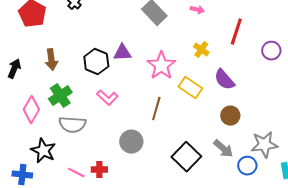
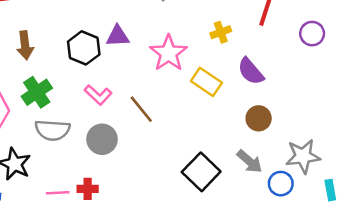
yellow cross: (201, 50) -> (221, 32), turned 35
brown line: (156, 109) -> (141, 109), moved, turned -55
gray circle: (131, 142) -> (102, 139), moved
pink line: (76, 173) -> (58, 193), turned -30

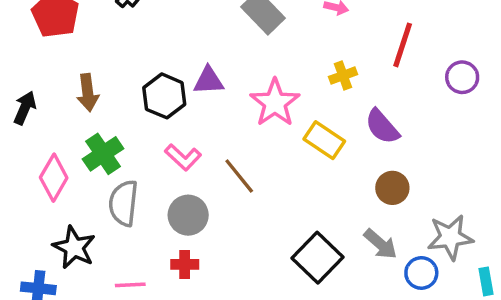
gray semicircle: (52, 130) -> (123, 203), turned 92
red cross: (88, 189) -> (185, 264), moved

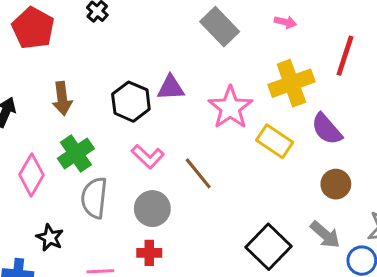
yellow cross: (343, 76) -> (291, 83), size x1.8
black star: (74, 247) -> (50, 238), size x0.7

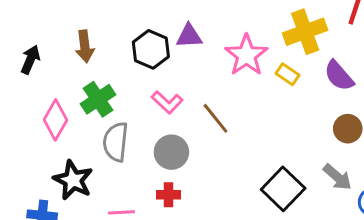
yellow rectangle: (275, 141) -> (287, 74), moved, size x0.7
black star: (50, 238) -> (73, 180), size x1.5

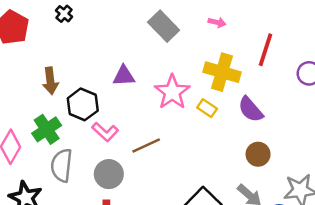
yellow cross: (305, 32) -> (222, 72), turned 36
brown arrow: (85, 46) -> (50, 81), moved
black hexagon: (151, 49) -> (83, 104), moved
brown line: (216, 118) -> (146, 145), turned -76

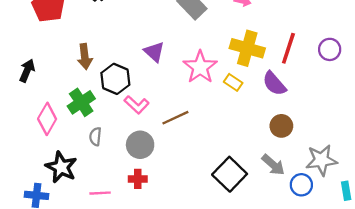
red line: (266, 50) -> (288, 48), moved
purple triangle: (124, 76) -> (154, 52), turned 45
gray semicircle: (62, 165) -> (95, 137), size x0.6

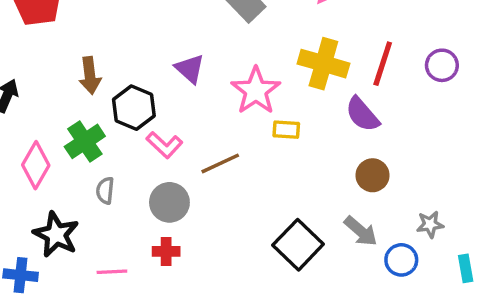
yellow rectangle: (233, 82) -> (286, 130), moved, turned -30
gray star: (321, 160) -> (430, 224), size x0.6

